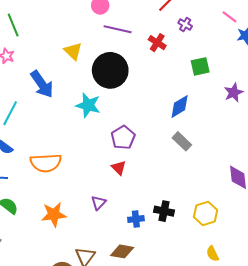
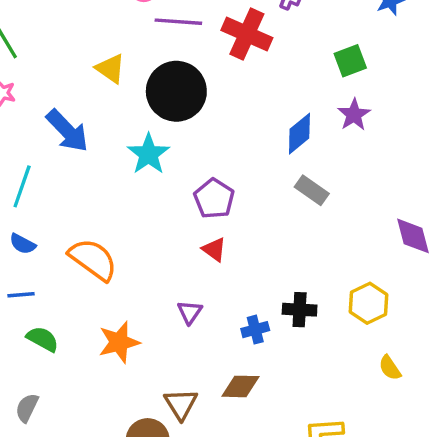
red cross: (157, 43) -> (247, 34), size x1.6
green square: (200, 66) -> (350, 61), moved
purple star: (234, 93) -> (354, 115), moved
cyan star: (88, 105) -> (148, 154), turned 30
orange semicircle: (46, 163) -> (93, 259), turned -132

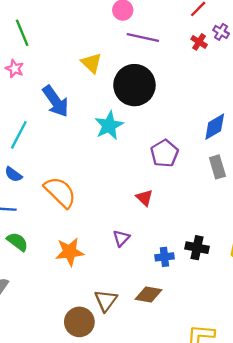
red cross: (247, 34) -> (199, 42), moved, size x0.5
gray rectangle: (312, 190) -> (217, 167), turned 30
purple pentagon: (214, 199) -> (164, 153), moved

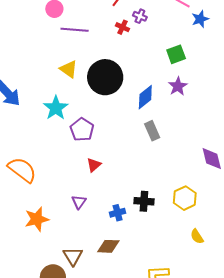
yellow triangle: (92, 63) -> (69, 69), moved
black circle: (134, 85) -> (105, 77), moved
purple pentagon: (164, 153) -> (82, 130), moved
red triangle: (144, 198) -> (94, 165), turned 42

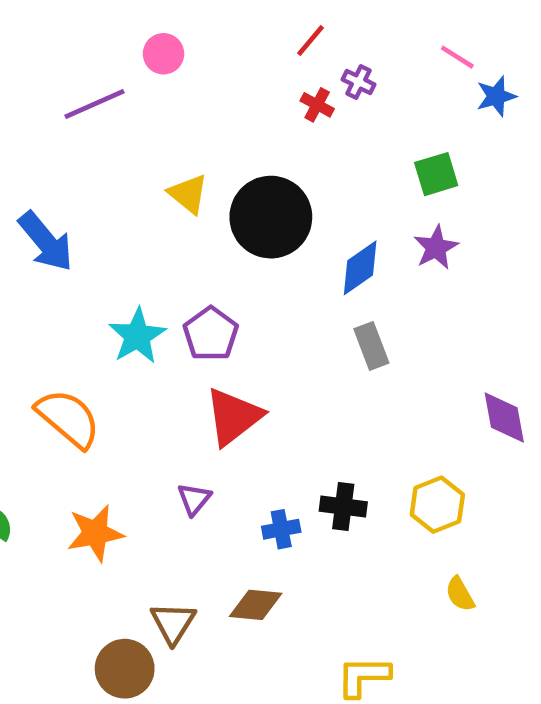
purple line: (75, 30) -> (94, 104), moved, turned -32
cyan star: (56, 108) -> (137, 336), moved
red triangle: (94, 165) -> (233, 417), size x1.8

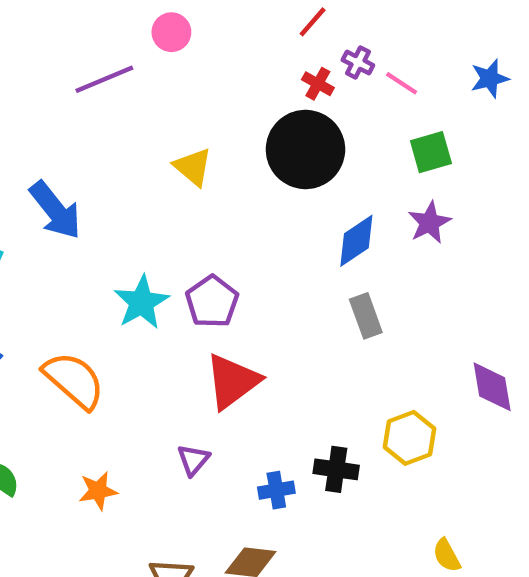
pink line: (457, 57) -> (402, 83), moved
black circle: (271, 217) -> (305, 149), moved
yellow hexagon: (437, 505) -> (410, 438), moved
orange star: (95, 533) -> (98, 491), size x0.7

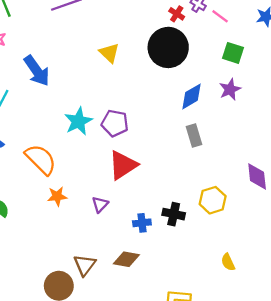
green square: (431, 152) -> (233, 53), turned 30
purple pentagon: (212, 302) -> (115, 123), turned -30
orange star: (98, 491) -> (57, 196), moved

